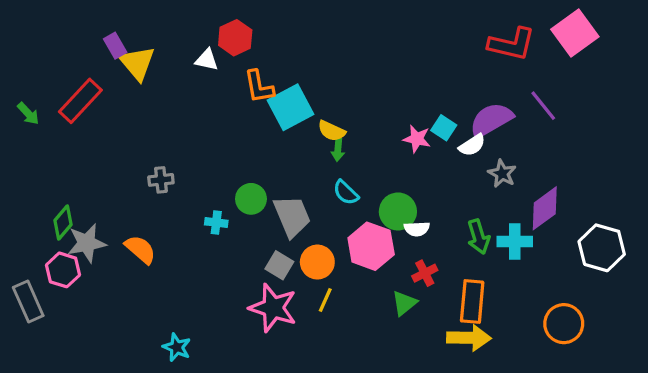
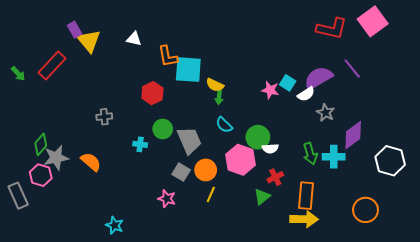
red hexagon: (235, 38) -> (152, 93), moved
cyan square: (290, 107) -> (188, 70), turned 32
pink star: (273, 308) -> (167, 199), moved, size x0.6

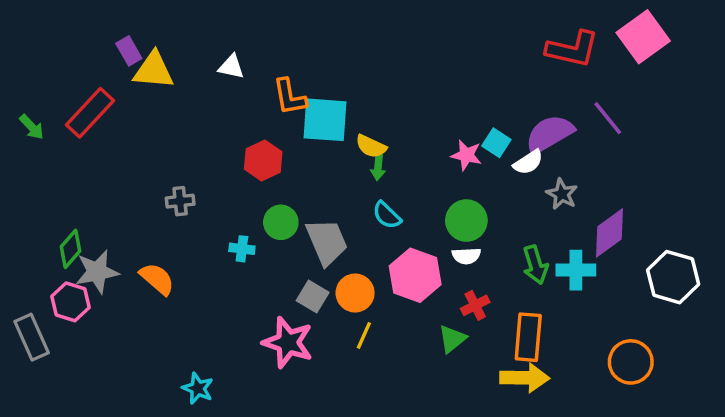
yellow triangle: (89, 41) -> (154, 70), turned -45
green circle: (258, 137) -> (466, 221), moved
pink star: (167, 199) -> (288, 342), size x1.6

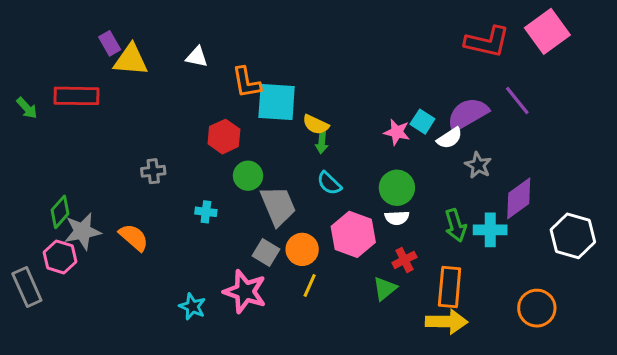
red rectangle: (90, 113) -> (77, 96), turned 48
green circle: (281, 222) -> (248, 176), moved
cyan star: (198, 388) -> (192, 307), moved

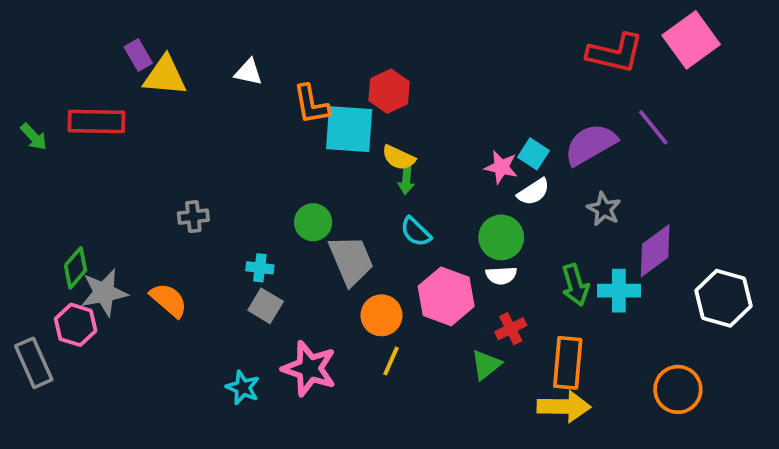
red hexagon: (224, 137) -> (389, 91), moved
white semicircle: (450, 138) -> (533, 192), moved
gray square: (266, 252) -> (266, 306), moved

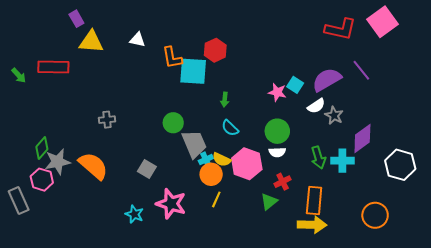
purple rectangle: (138, 55) -> (76, 19), moved
yellow semicircle: (399, 158) -> (222, 160), moved
white semicircle: (533, 192) -> (316, 106), moved
cyan cross: (260, 268) -> (206, 160), moved, turned -32
orange semicircle: (169, 300) -> (93, 166), size x1.4

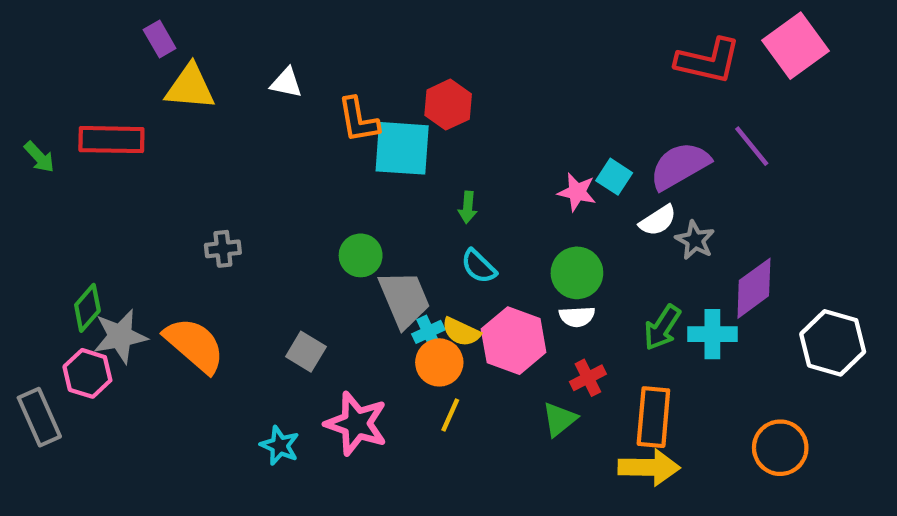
green arrow: (318, 157) -> (662, 328), turned 50

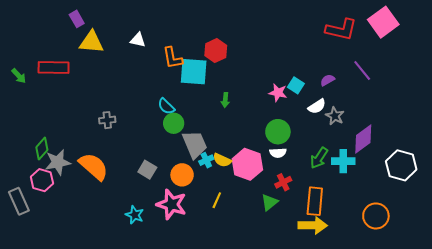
purple semicircle: (680, 166) -> (327, 80), size x0.5
cyan semicircle: (479, 266) -> (166, 106), moved
orange circle: (439, 362) -> (182, 175), moved

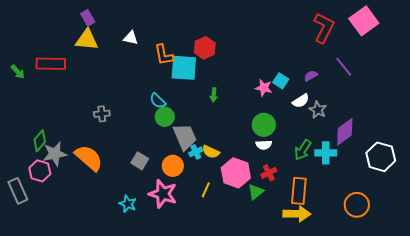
purple rectangle: (77, 19) -> (88, 18), moved
red L-shape: (341, 29) -> (324, 28), turned -76
pink hexagon: (247, 164) -> (236, 173), moved

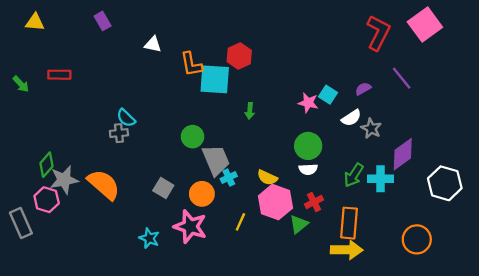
yellow triangle: (87, 40) -> (35, 22), moved, size x0.7
red rectangle: (51, 64) -> (59, 75), size x0.7
cyan semicircle: (158, 101) -> (126, 118), moved
yellow semicircle: (211, 152) -> (267, 177), moved

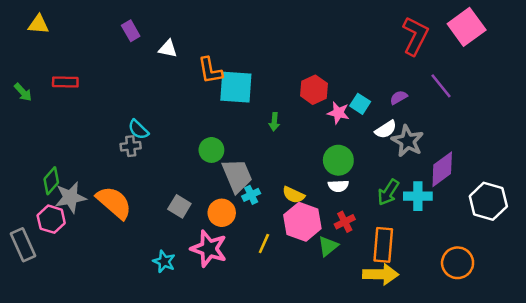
purple rectangle: (103, 21) -> (131, 31), moved
red hexagon: (239, 56) -> (314, 90), moved
gray star: (371, 128) -> (408, 141), size x1.4

